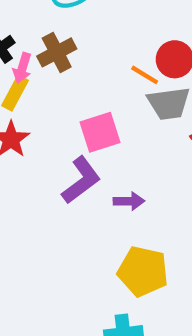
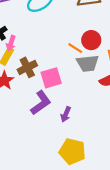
brown cross: (57, 52) -> (27, 67), moved
purple arrow: (129, 201) -> (66, 114), turned 112

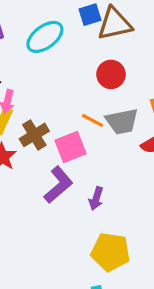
red circle: (91, 40) -> (111, 74), moved
orange line: (75, 48) -> (93, 120), moved

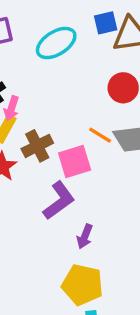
purple arrow: (96, 199) -> (85, 236), moved
yellow pentagon: (110, 252) -> (82, 285), moved

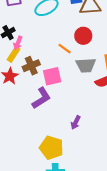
orange line: (100, 135) -> (65, 49), moved
purple arrow: (85, 236) -> (76, 122), moved

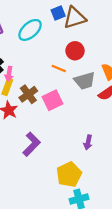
purple L-shape: (41, 98) -> (32, 144), moved
yellow pentagon: (51, 148) -> (69, 174), turned -30

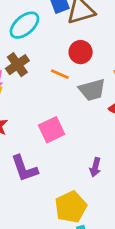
brown cross: (28, 94) -> (17, 65), moved
pink square: (52, 100) -> (52, 130), moved
purple L-shape: (32, 144) -> (24, 168), turned 115

